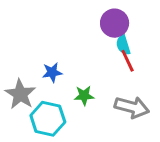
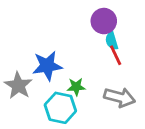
blue star: (52, 72) -> (47, 66), size x1.6
cyan hexagon: (48, 119) -> (60, 108), moved

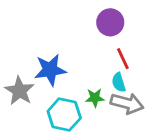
cyan semicircle: (112, 41) -> (119, 82), moved
green star: (76, 87) -> (95, 98), moved

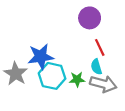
cyan hexagon: (64, 115) -> (52, 76), moved

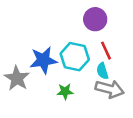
cyan hexagon: (52, 76) -> (75, 57), moved
green star: (77, 79) -> (65, 91), moved

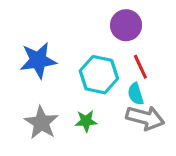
blue star: (43, 60) -> (38, 60), moved
gray star: (17, 78) -> (41, 123), moved

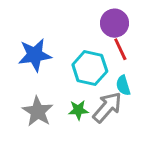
red line: (140, 67) -> (120, 49), moved
gray arrow: (145, 118) -> (107, 107), moved, turned -64

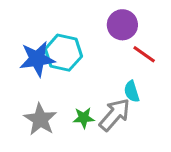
red line: (120, 49) -> (144, 54), moved, turned -30
cyan hexagon: (90, 68) -> (63, 53), moved

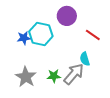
purple circle: (122, 25) -> (67, 16), moved
blue star: (37, 59) -> (24, 38), size x0.6

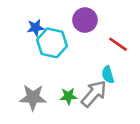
blue star: (24, 38) -> (35, 28), moved
gray star: (26, 77) -> (33, 97), turned -30

